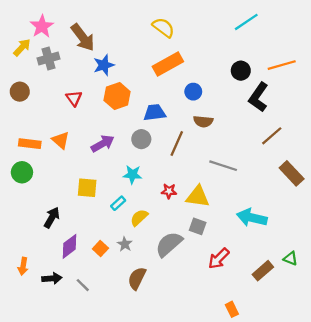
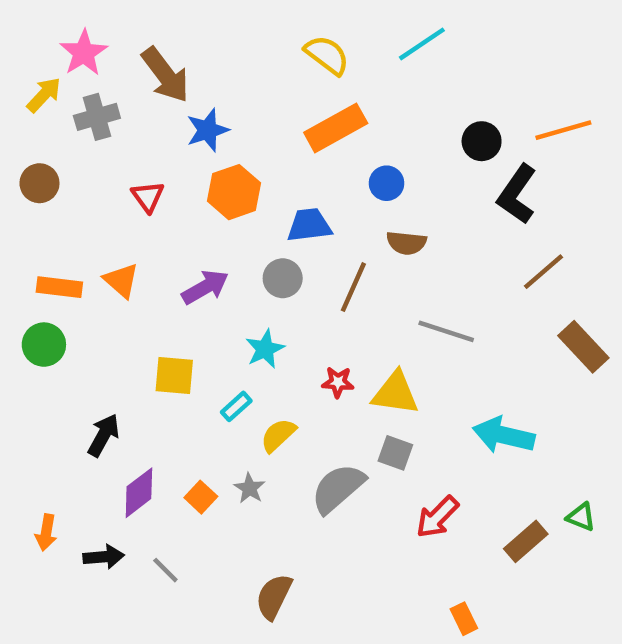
cyan line: (246, 22) -> (422, 44), moved
cyan star: (132, 174) -> (265, 349), turned -30
brown semicircle: (137, 278) -> (274, 597), moved

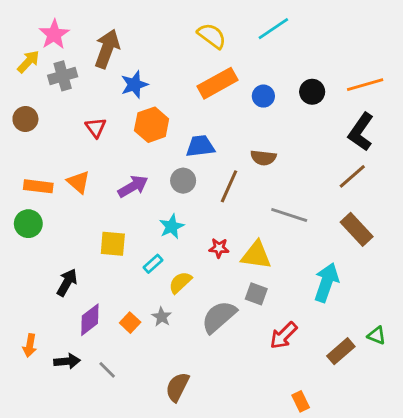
brown arrow: (165, 75) -> (107, 49), turned -123
blue circle: (387, 183) -> (263, 96), moved
black L-shape: (517, 194) -> (361, 132), moved
brown rectangle: (583, 347) -> (357, 229), moved
cyan arrow: (504, 435) -> (326, 282), turned 96

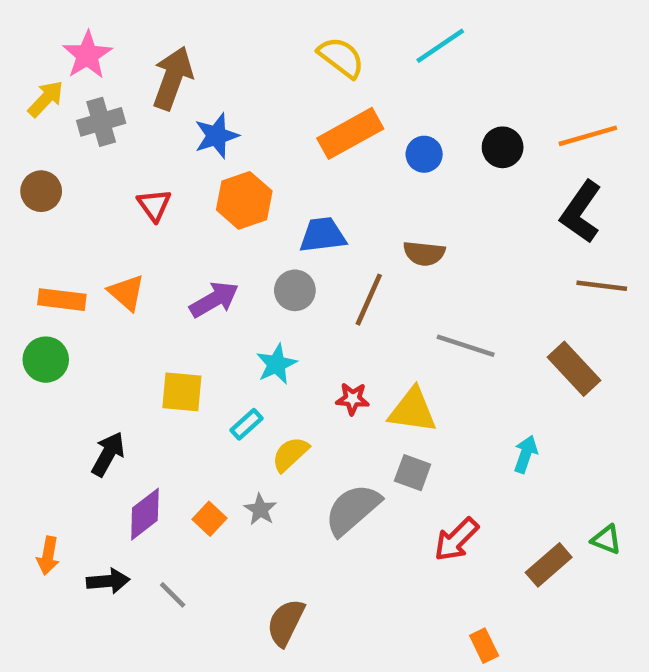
brown line: (352, 176) -> (602, 286), moved, turned 48
cyan arrow: (326, 282) -> (526, 454), size x0.6

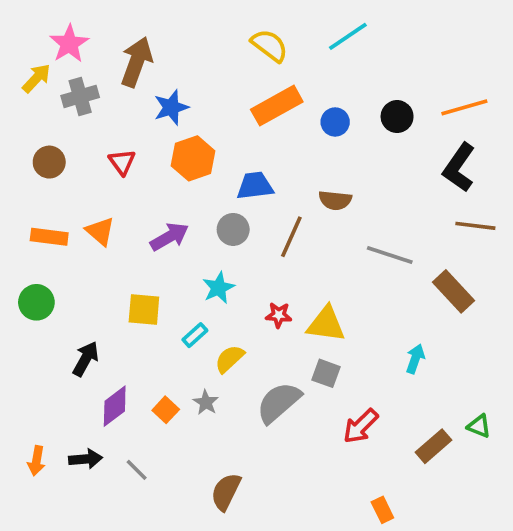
brown circle: (41, 191) -> (49, 162), moved
gray line: (466, 346) -> (390, 255), moved
green circle: (46, 360) -> (36, 302), moved
orange arrow: (48, 556) -> (36, 461), moved

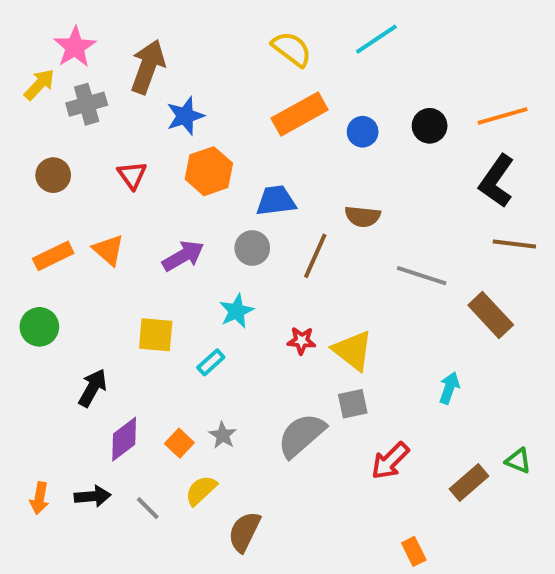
orange rectangle: (49, 237) -> (53, 256), turned -33
yellow triangle: (326, 324) -> (353, 350), turned 30
yellow semicircle: (229, 359) -> (201, 490), moved
gray square: (326, 373) -> (353, 404), turned -32

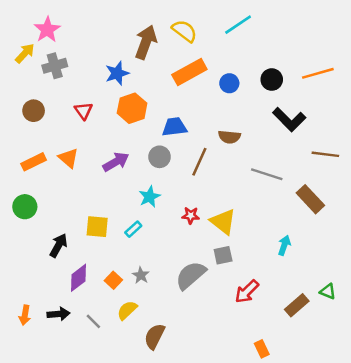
brown arrow: (148, 67) -> (146, 42), moved
black L-shape: (497, 181) -> (289, 119), moved, turned -80
yellow square: (156, 335) -> (97, 227), moved

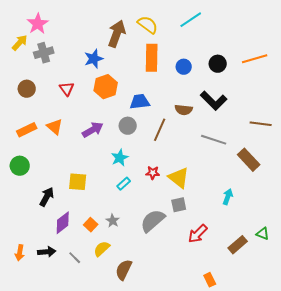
orange rectangle: (189, 72) -> (152, 58), turned -60
black L-shape: (289, 119) -> (214, 101), moved
cyan rectangle: (133, 229) -> (124, 184), moved

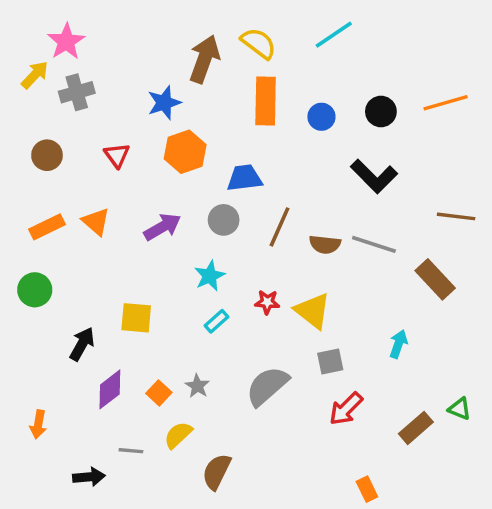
brown semicircle: (184, 110) -> (325, 244), moved
gray square: (179, 205) -> (330, 362), moved
black arrow: (47, 252) -> (89, 477), moved
orange arrow: (20, 253) -> (38, 424), moved
gray line: (75, 258) -> (131, 451), turned -40

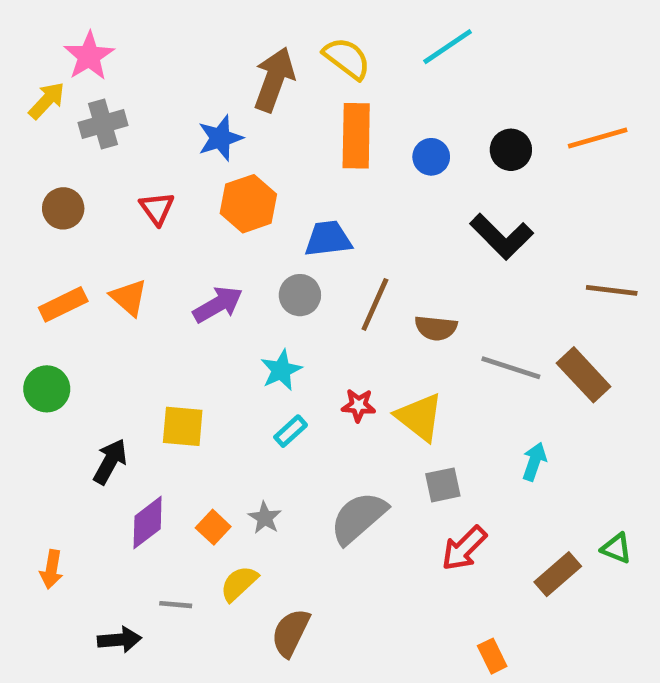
gray line: (374, 244) -> (511, 368), moved

